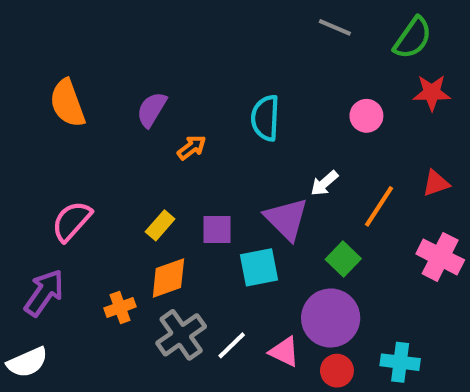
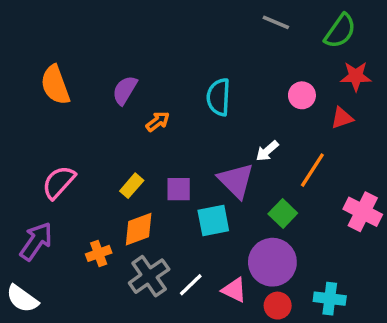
red triangle: (436, 183) -> (342, 118), moved
white semicircle: (27, 362) -> (22, 299), turned 60

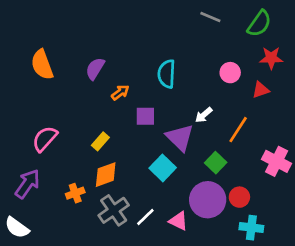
purple square: (179, 189) -> (145, 116), moved
cyan square: (213, 220) -> (163, 168), turned -35
red circle: (278, 306) -> (239, 197), moved

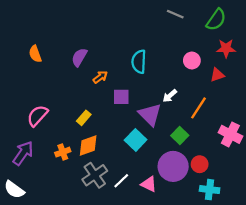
orange semicircle: (42, 65) -> (35, 54), size x0.7
orange cross: (75, 193) -> (63, 152), moved

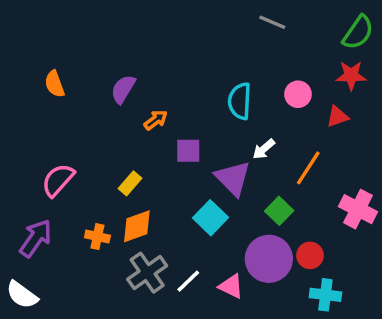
green semicircle: (216, 20) -> (358, 33), moved
cyan semicircle: (139, 62) -> (240, 101), moved
orange cross: (63, 152) -> (97, 237), turned 32

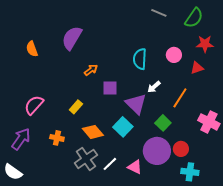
green semicircle: (358, 33) -> (194, 18), moved
purple semicircle: (123, 89) -> (72, 38), moved, size x1.4
orange diamond: (137, 226) -> (93, 132), moved, turned 70

